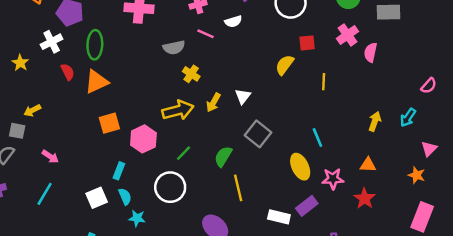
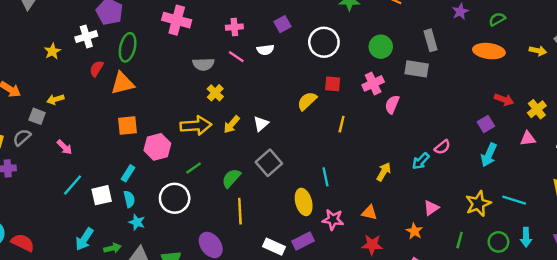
red semicircle: (68, 72) -> (96, 69), turned -133
cyan arrow: (408, 117) -> (421, 161), moved
cyan line: (45, 194) -> (73, 185), moved
red star: (365, 198) -> (372, 245), moved, turned 30

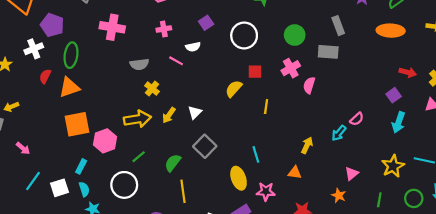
pink line: (236, 57) -> (176, 61), moved
orange square: (127, 126) -> (77, 124), size x1.4
orange triangle: (369, 213) -> (295, 173), moved

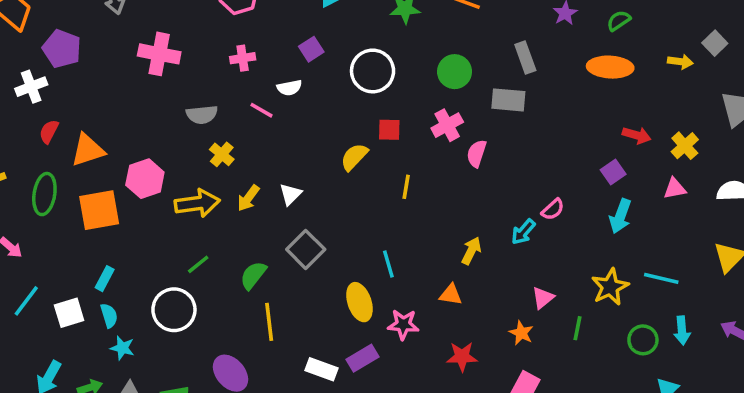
green ellipse: (71, 55) -> (44, 194), moved
pink hexagon: (105, 141) -> (145, 179), moved
green line: (379, 200) -> (577, 328), moved

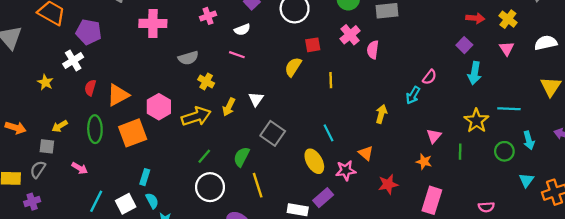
pink line: (262, 110) -> (237, 55), moved
pink triangle: (675, 189) -> (507, 48), turned -42
orange triangle: (451, 295) -> (366, 153), moved, turned 42
white circle: (174, 310) -> (210, 187), moved

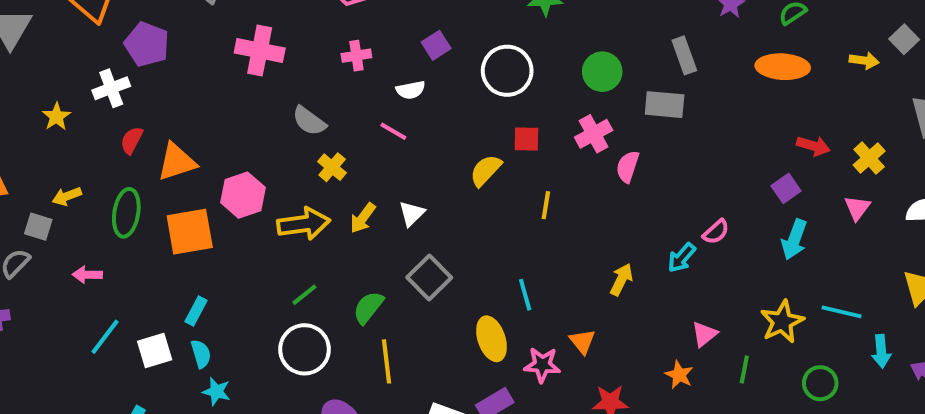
gray semicircle: (188, 58) -> (309, 121), turned 42
cyan arrow: (529, 140) -> (881, 351), moved
pink arrow: (80, 168) -> (87, 275), turned 140

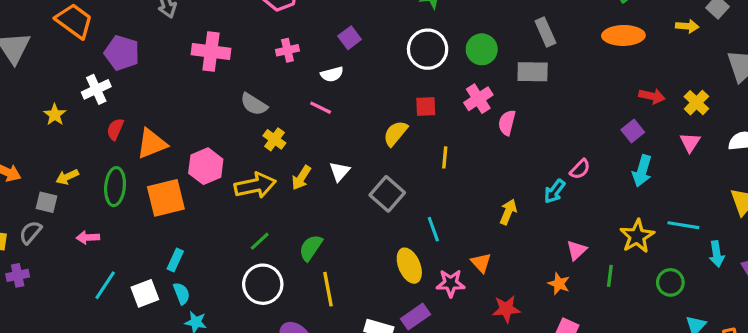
white circle: (507, 71) -> (428, 49), moved
gray square: (429, 278) -> (387, 194), moved

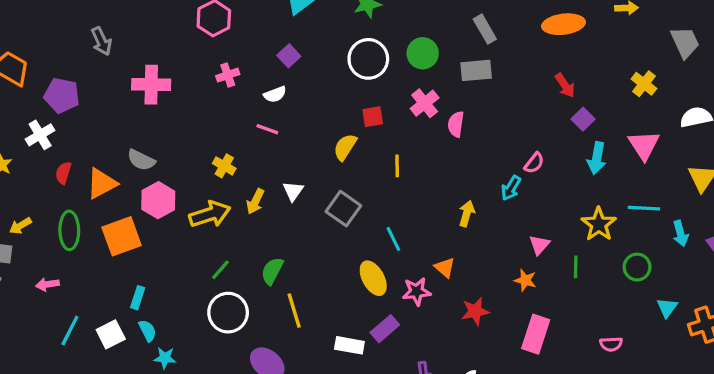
red arrow: (652, 96) -> (565, 85), moved, turned 50
gray semicircle: (254, 104) -> (141, 160), moved
pink triangle: (690, 142) -> (644, 145), moved, size x1.5

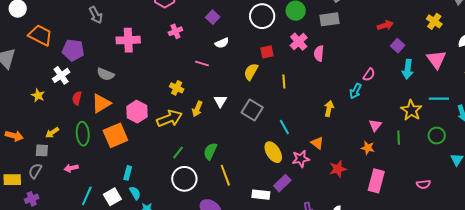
red arrow: (565, 85) -> (385, 25), turned -70
white semicircle: (275, 94) -> (222, 43), moved
gray semicircle: (141, 160) -> (105, 74), moved

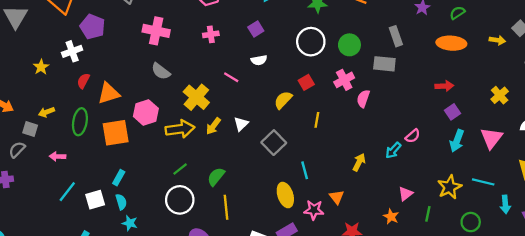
red square: (267, 52) -> (306, 82), turned -32
gray semicircle: (105, 74) -> (161, 71), moved
yellow cross: (177, 88) -> (196, 97), size x1.6

